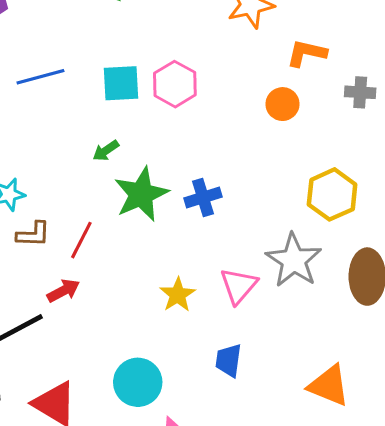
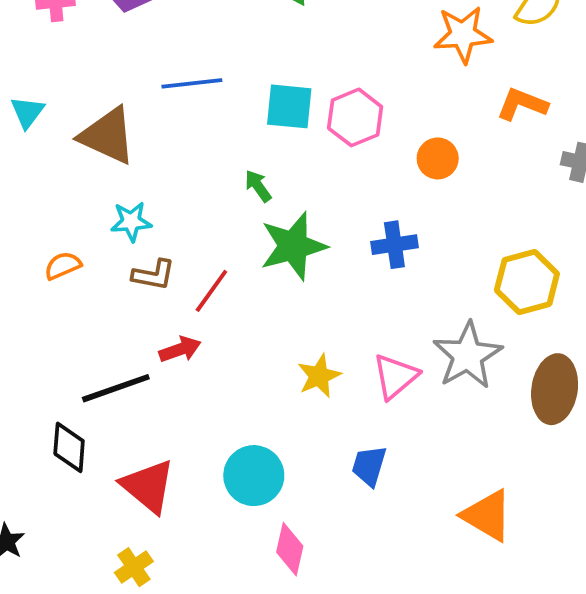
orange circle: (283, 104) -> (438, 158), moved
green arrow: (106, 151) -> (258, 186), turned 80
blue cross: (203, 198) -> (394, 245), moved

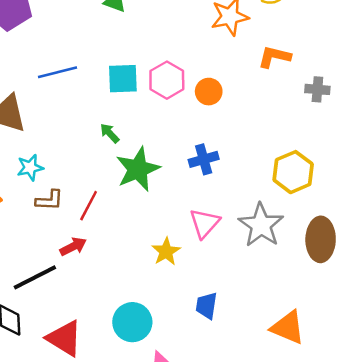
orange circle: (438, 158) -> (209, 92), moved
pink triangle: (395, 376) -> (205, 223), moved

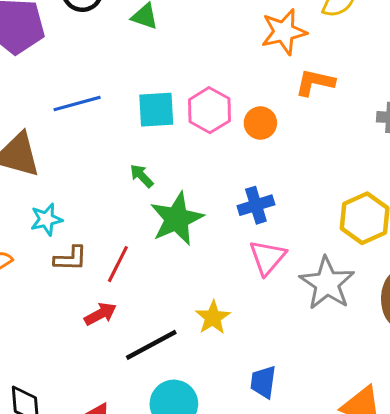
orange L-shape: (274, 57) -> (315, 83), moved
pink triangle: (205, 223) -> (267, 257), moved
black line: (35, 277) -> (151, 345), moved

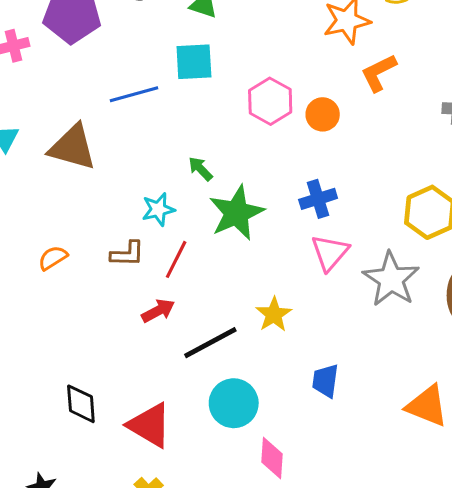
orange L-shape: (315, 83) -> (379, 73), turned -39
cyan square: (156, 110) -> (194, 62), moved
cyan star: (46, 219) -> (158, 209), moved

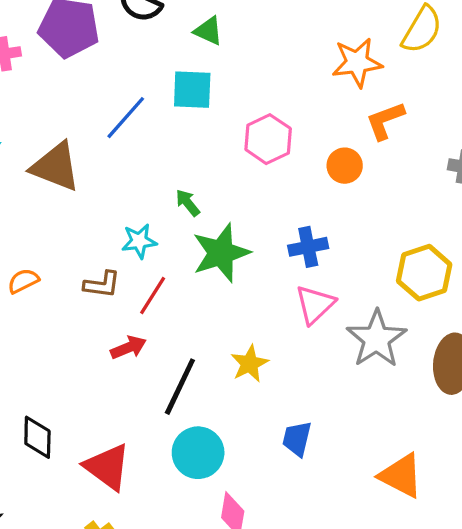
blue line: (134, 94) -> (126, 118), turned -39
orange circle: (323, 114) -> (345, 166), moved
black line: (210, 343) -> (180, 387), turned -42

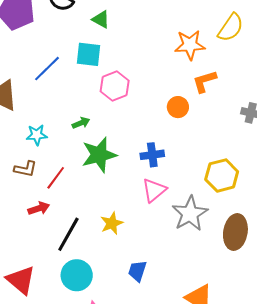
pink hexagon: (268, 139) -> (115, 86), moved
green arrow: (188, 203) -> (81, 123), turned 102
cyan star: (139, 241) -> (37, 135), moved

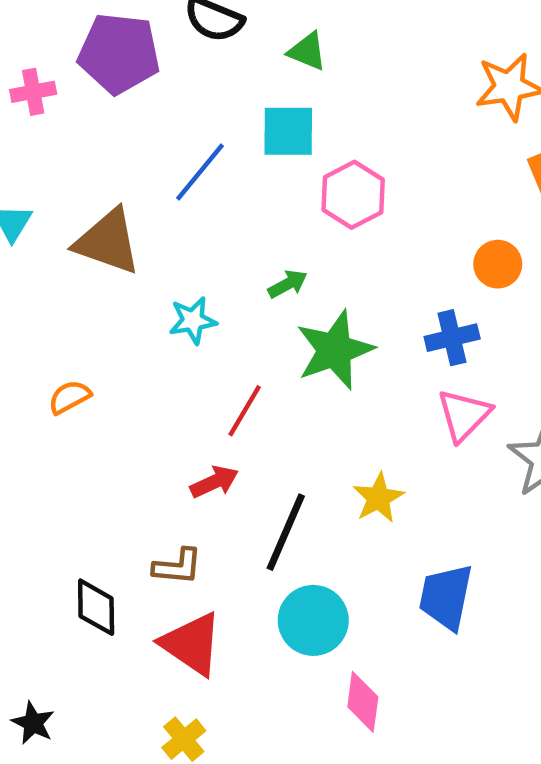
orange circle: (178, 107) -> (498, 264), moved
brown L-shape: (25, 169) -> (178, 566), moved
blue trapezoid: (137, 271) -> (446, 597), size x1.4

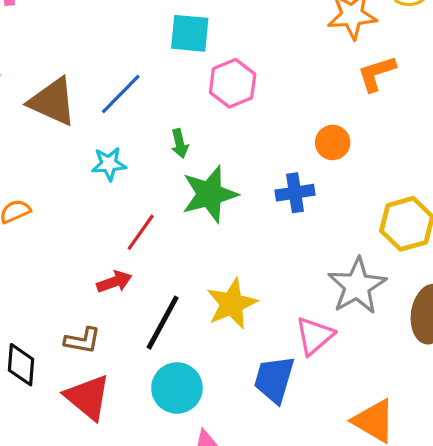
blue line: (200, 172) -> (121, 94), moved
green arrow: (288, 284) -> (180, 144), turned 100
pink triangle: (464, 415) -> (315, 336), moved
yellow star: (378, 498) -> (232, 304), size x1.4

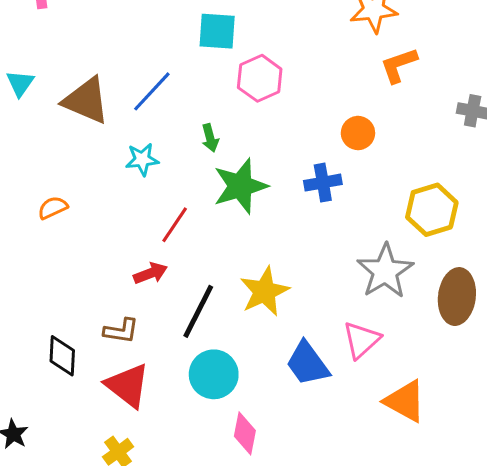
pink triangle: (315, 336) -> (361, 340), moved
blue trapezoid: (274, 379) -> (307, 364), turned -51

